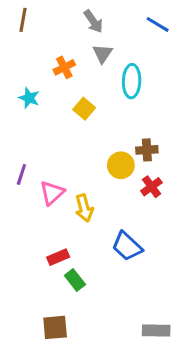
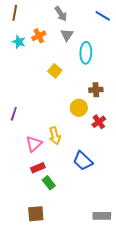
orange cross: (64, 67) -> (39, 36), moved
cyan star: (29, 98) -> (19, 42), moved
brown cross: (147, 150) -> (96, 90), moved
pink triangle: (52, 193) -> (34, 144), moved

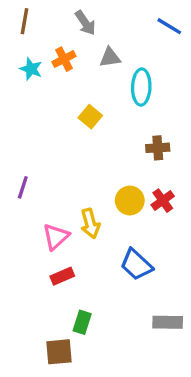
gray arrow: (61, 14) -> (85, 23), moved
gray triangle: (67, 35) -> (110, 57), turned 48
yellow circle: (79, 108) -> (130, 201), moved
green rectangle: (49, 183) -> (82, 322), moved, turned 56
gray rectangle: (102, 216) -> (168, 322), moved

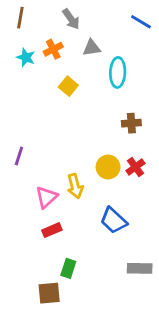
yellow square: (90, 117) -> (68, 86), moved

